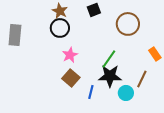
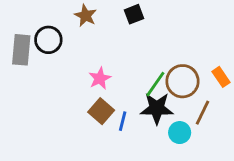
brown circle: (128, 24) -> (182, 81), moved
black circle: (60, 28) -> (48, 40), moved
blue line: (91, 92) -> (123, 121), moved

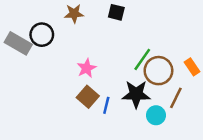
black square: (134, 14) -> (116, 12), turned 35
brown star: (85, 16) -> (74, 14), turned -30
gray rectangle: (21, 50) -> (18, 43), turned -65
green line: (155, 84) -> (142, 59), moved

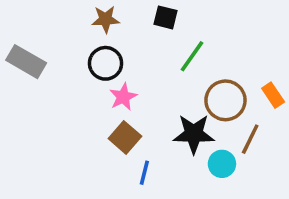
black circle: (42, 35) -> (106, 63), moved
green line: (142, 59) -> (192, 56), moved
blue line: (106, 105) -> (144, 173), moved

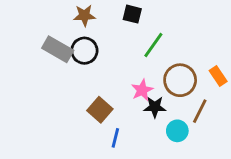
gray rectangle: (26, 62) -> (58, 49), moved
pink star: (123, 97) -> (142, 90), moved
black star: (194, 134) -> (155, 107), size x0.7

